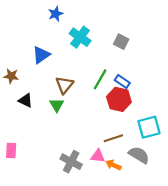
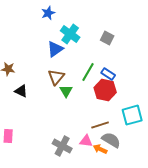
blue triangle: (41, 55) -> (55, 49), moved
green triangle: (57, 105) -> (66, 91), moved
gray semicircle: (139, 155) -> (111, 140), moved

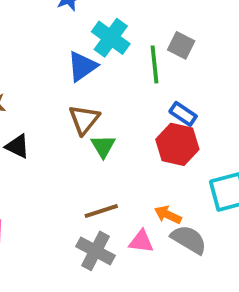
green line: (88, 72) -> (155, 64), moved, turned -36
brown line: (100, 125) -> (101, 211), moved
orange arrow: (100, 149) -> (168, 215), moved

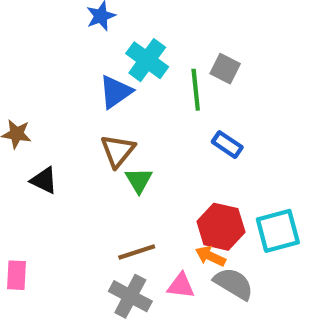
red hexagon: (177, 144) -> (221, 227), moved

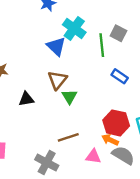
blue triangle: (116, 92) -> (56, 46), turned -42
black triangle: (44, 180) -> (26, 99), moved, turned -35
gray cross: (130, 296) -> (47, 162), moved

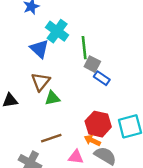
gray square: (118, 33) -> (92, 64), moved
green triangle: (69, 97) -> (52, 98), turned 49

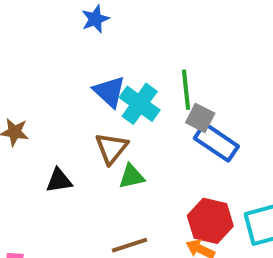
cyan cross: (57, 31) -> (140, 104), moved
blue rectangle: (102, 78) -> (216, 142), size x1.5

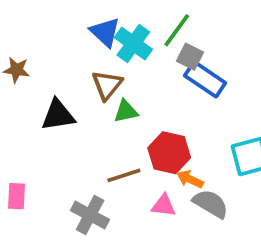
green line: (186, 90) -> (177, 30), turned 42
black triangle: (59, 180) -> (58, 115), size x1.4
red hexagon: (210, 221) -> (169, 153), moved

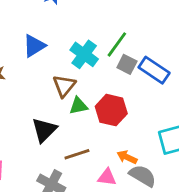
blue triangle: (105, 32) -> (34, 46), moved, turned 45
blue rectangle: (205, 79) -> (154, 70), moved
black triangle: (58, 115) -> (44, 130), moved, turned -36
red hexagon: (169, 153) -> (111, 110), moved

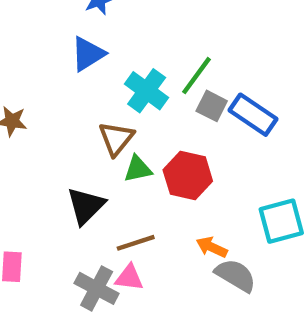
blue triangle: (34, 46) -> (88, 54), moved
pink triangle: (107, 177) -> (129, 278), moved

